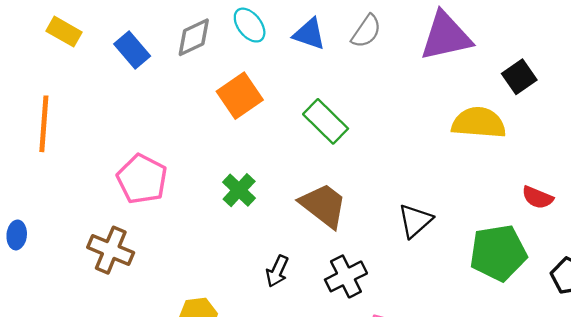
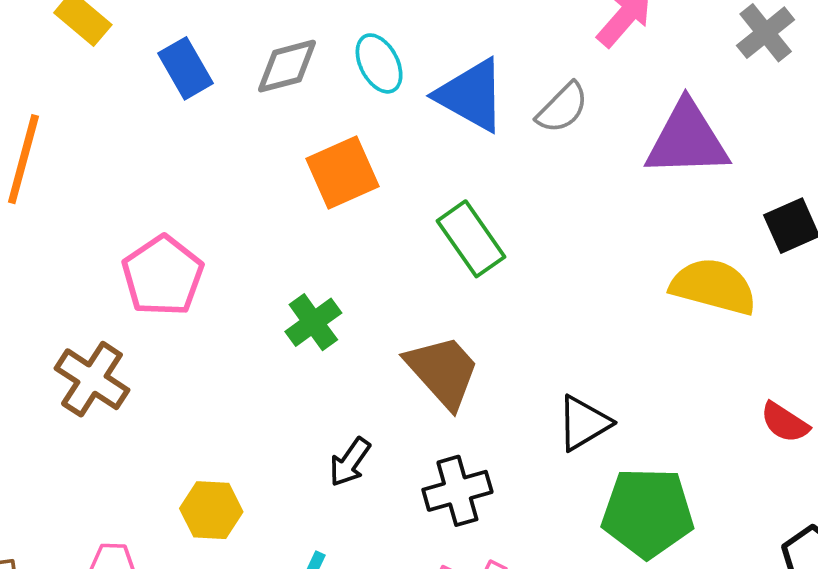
blue triangle: (309, 34) -> (471, 95), size x1.4
green pentagon: (498, 253) -> (648, 513), moved

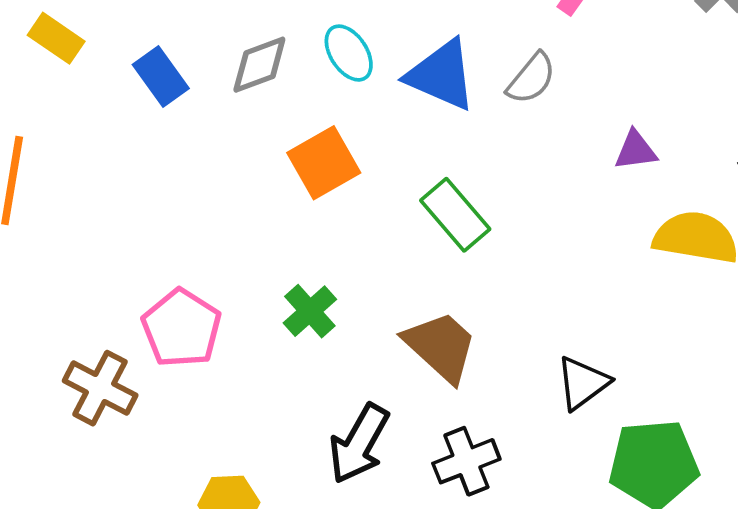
purple triangle: (687, 139) -> (636, 150), moved, size x0.5
pink pentagon: (163, 276) -> (182, 328), moved
black arrow: (350, 462) -> (359, 444), size x1.6

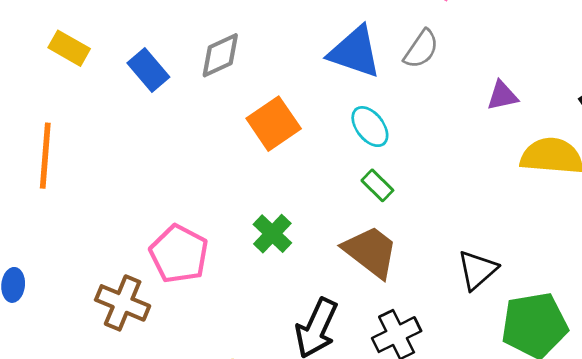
cyan ellipse: (349, 53) -> (370, 127), moved
green rectangle: (455, 215) -> (377, 185), moved, size x0.6

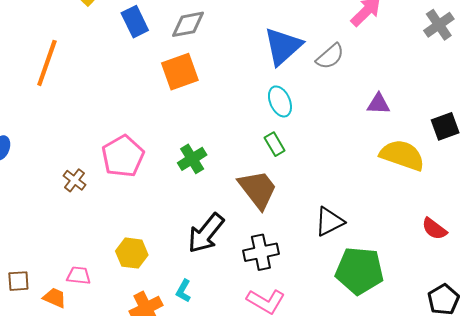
blue triangle: (355, 52) -> (283, 46), turned 45
orange square: (274, 124) -> (180, 72), moved
brown cross: (123, 303) -> (74, 180), size x0.6

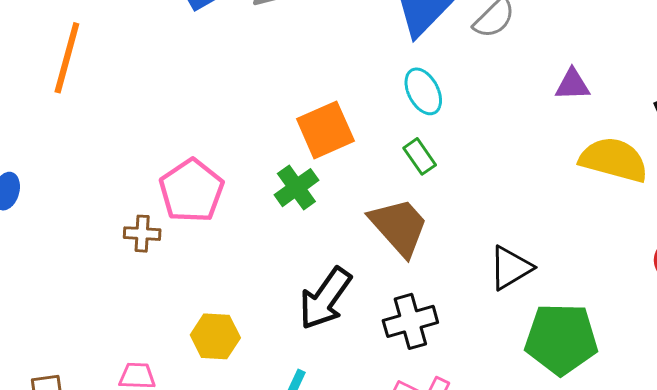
orange square: (180, 72) -> (325, 130), moved
brown cross: (74, 180) -> (142, 234), moved, turned -30

